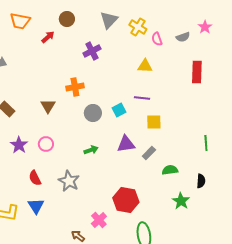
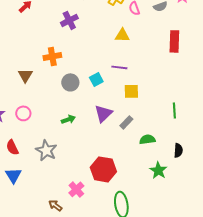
green line: (206, 143) -> (174, 110), moved
purple triangle: (126, 144) -> (103, 113), turned -36

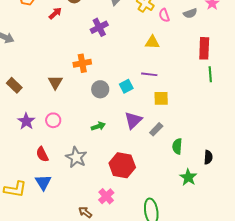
green line: (174, 110) -> (210, 74), moved
green semicircle: (147, 139) -> (177, 146), turned -77
red hexagon: (103, 169) -> (122, 165), moved

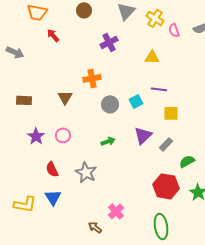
red arrow: (55, 13) -> (53, 35), moved, turned -88
yellow triangle: (152, 42) -> (152, 57), moved
brown rectangle: (14, 85) -> (24, 100), turned -42
green semicircle: (177, 146) -> (187, 161), turned 56
red hexagon: (122, 165) -> (166, 186), moved

